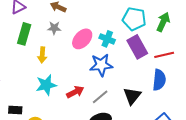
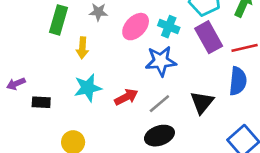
black rectangle: (15, 110) -> (41, 102), moved

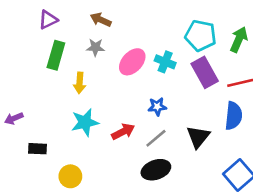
blue star: (161, 61) -> (157, 107), moved, size x0.6
black rectangle: (41, 102) -> (38, 149), moved

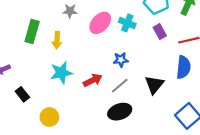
green rectangle: (56, 55) -> (32, 32), moved
purple rectangle: (205, 72) -> (160, 32), size x0.6
black rectangle: (38, 149) -> (22, 94), turned 48

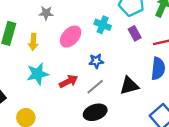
pink ellipse: (100, 23) -> (71, 37), moved
black triangle: (154, 85) -> (129, 86), turned 36

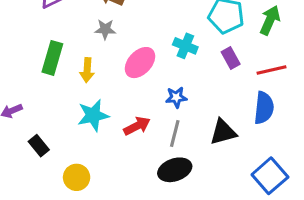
gray line: (95, 87) -> (175, 134), turned -36

